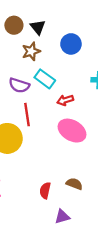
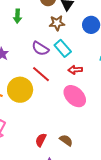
red line: (27, 115) -> (41, 74), turned -54

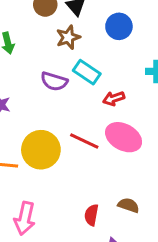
red line: (41, 74) -> (84, 141), moved

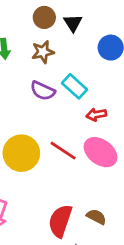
brown star: (68, 37) -> (43, 52), moved
red semicircle: (91, 215) -> (60, 221), size x1.6

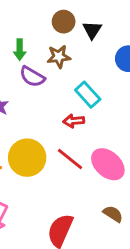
purple semicircle: (43, 91) -> (32, 77), moved
red arrow: (96, 115) -> (74, 121), moved
brown semicircle: (96, 217) -> (113, 214), moved

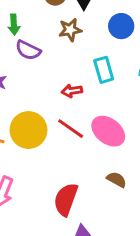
brown star: (59, 57) -> (70, 30), moved
cyan rectangle: (88, 95) -> (104, 70), moved, turned 30

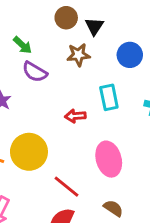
green arrow: (14, 25) -> (23, 45), turned -48
red line: (71, 129) -> (66, 187), moved
pink ellipse: (108, 131) -> (109, 159), turned 32

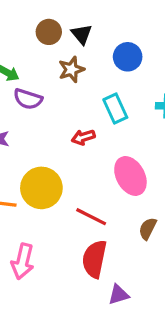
brown semicircle: (113, 208) -> (148, 229), turned -84

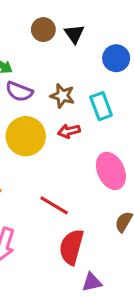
brown star: (71, 69) -> (62, 96), moved, turned 30
yellow circle: (41, 188) -> (26, 136), moved
red line: (91, 217) -> (54, 205), moved

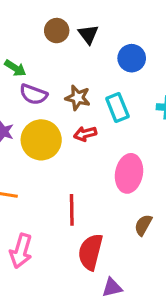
pink ellipse: (111, 171) -> (129, 173), turned 36
red line: (54, 205) -> (72, 210), turned 60

